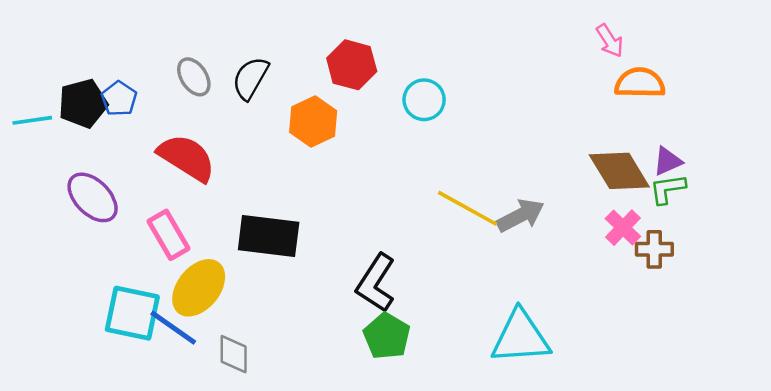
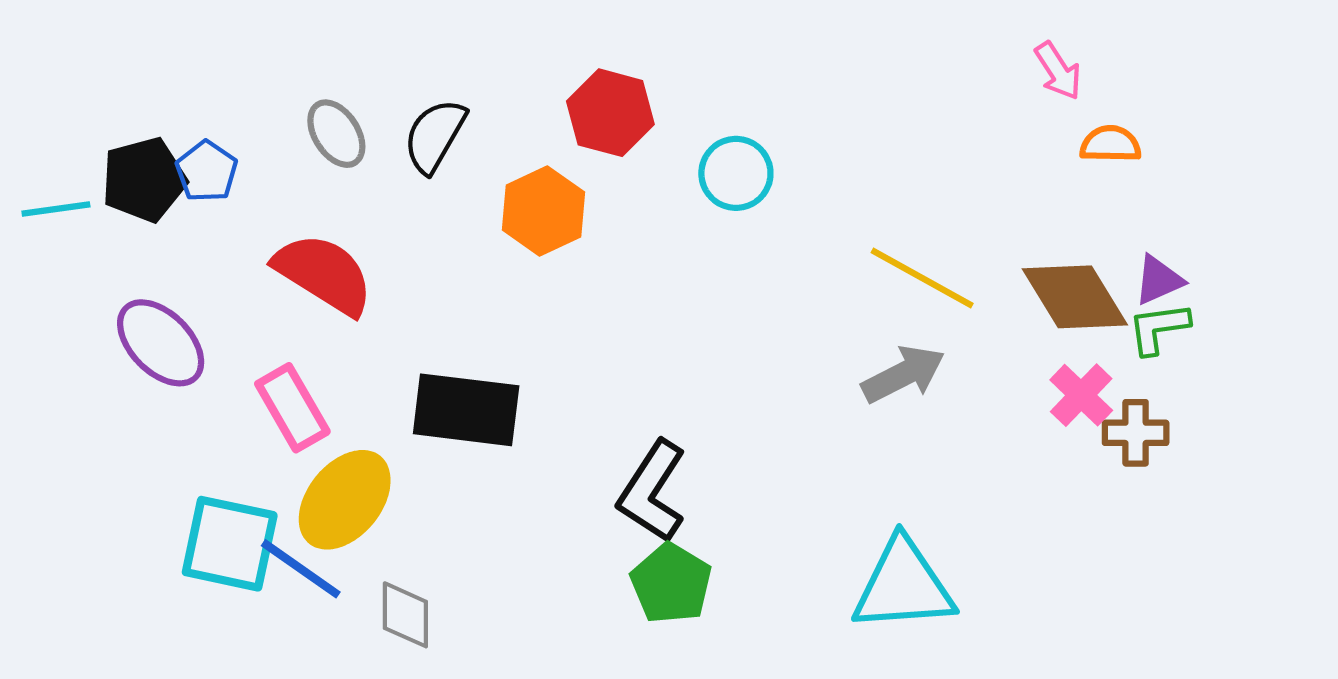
orange semicircle: (640, 83) -> (1110, 144), size x0.7
yellow line: (467, 208) -> (922, 278), moved

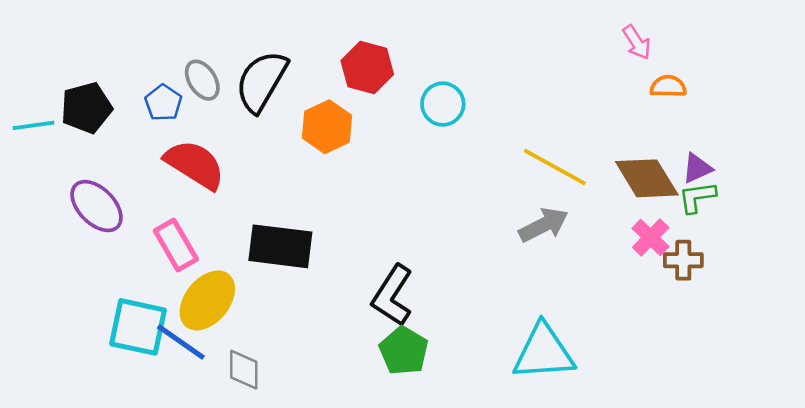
black semicircle: (435, 136) -> (261, 81), size x1.4
blue pentagon: (207, 171) -> (163, 103), moved

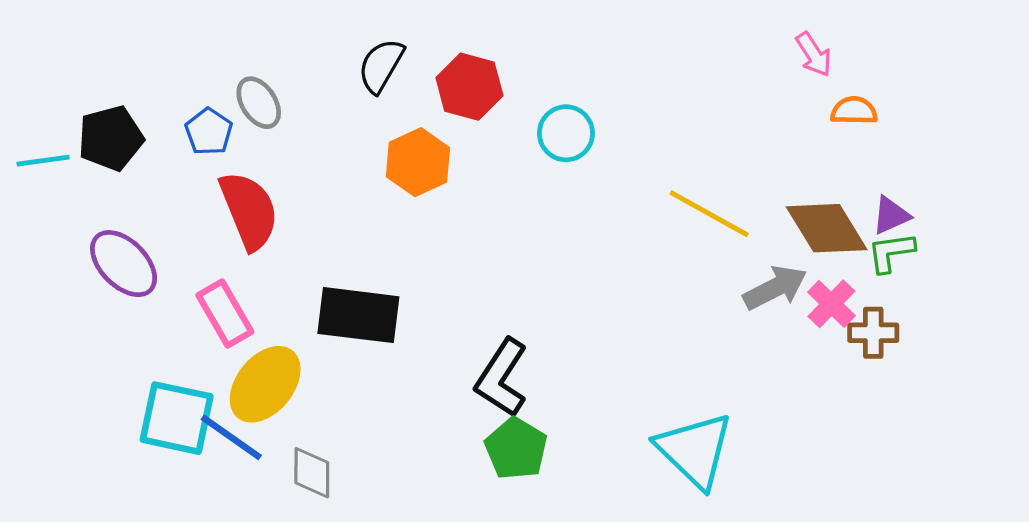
black semicircle: (261, 81) -> (381, 66), moved, size x0.7
red semicircle: (195, 164) -> (249, 210), turned 36
gray arrow: (544, 225) -> (775, 288), moved
cyan triangle: (544, 352) -> (695, 450), turned 48

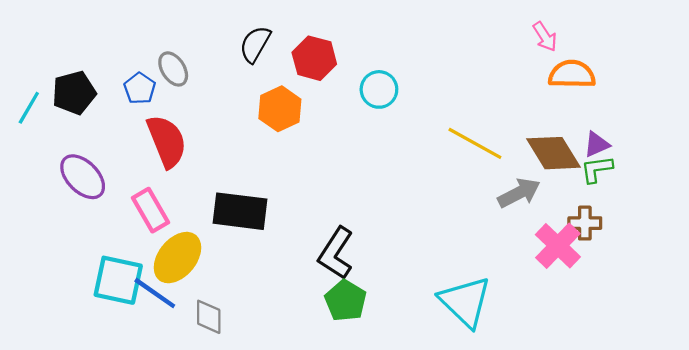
orange semicircle: (854, 111) -> (572, 74), size x1.5
cyan line: (43, 161) -> (29, 108), turned -52
pink cross: (831, 304) -> (558, 246), moved, size x1.4

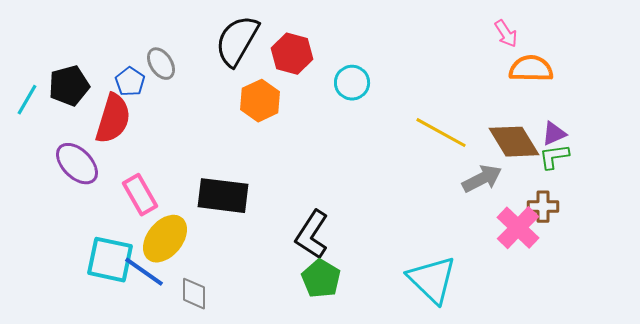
black semicircle: (255, 44) -> (237, 41), size x1.5
red semicircle: (167, 141) -> (113, 119), moved, turned 39

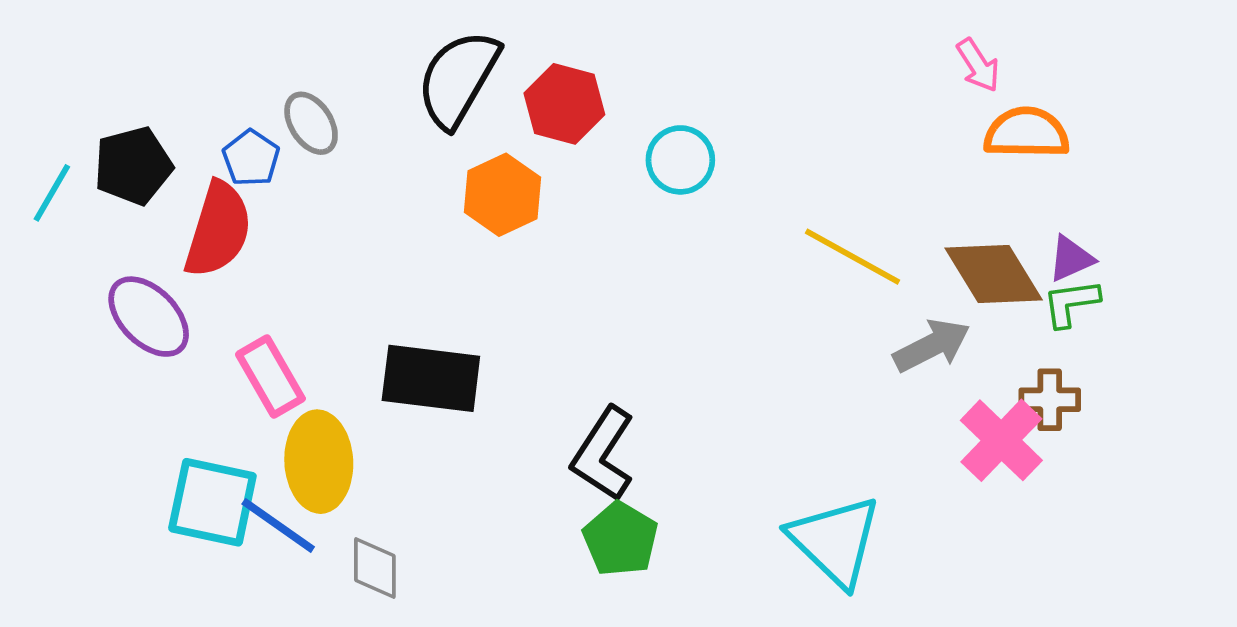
yellow ellipse: (165, 239) -> (319, 462), turned -42

